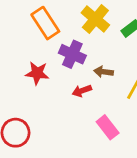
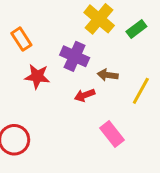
orange rectangle: (45, 23) -> (21, 39), moved, size x0.7

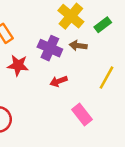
brown arrow: (108, 75) -> (78, 46), moved

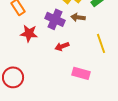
yellow line: (107, 78) -> (101, 43), turned -48
pink rectangle: (82, 114) -> (81, 73), turned -36

